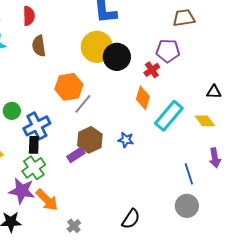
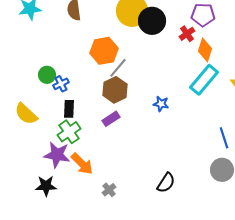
orange diamond: (143, 98) -> (205, 50), moved
blue cross: (37, 126) -> (61, 84), moved, size x0.6
brown hexagon: (90, 140) -> (115, 90), moved

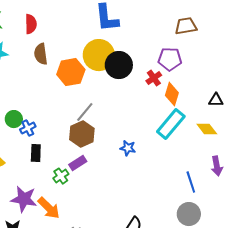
orange hexagon: (104, 51) -> (71, 72), moved
green cross: (69, 132) -> (61, 176), moved, size x0.7

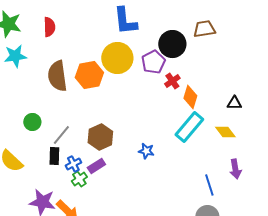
brown semicircle: (41, 54) -> (57, 76), moved, size x1.4
purple pentagon: (170, 59) -> (153, 62), moved, turned -30
black circle: (119, 65) -> (172, 44), moved
gray line: (85, 112) -> (61, 135), moved
blue cross: (28, 128) -> (73, 164), moved

